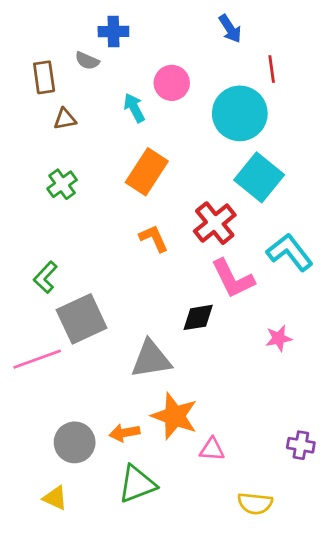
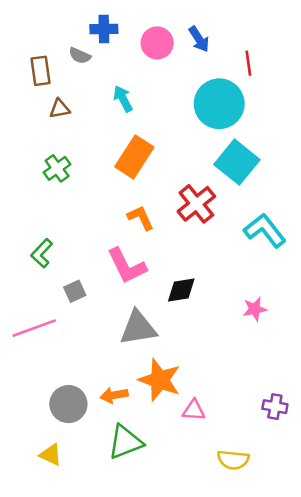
blue arrow: (230, 29) -> (199, 39), moved
pink circle: (172, 83) -> (157, 43), moved
pink L-shape: (233, 279) -> (127, 266), moved
gray square: (82, 319) -> (75, 291), size x0.5

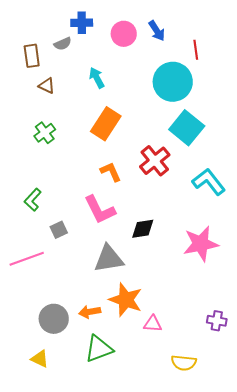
gray semicircle: (80, 56) -> (63, 44), turned -48
brown triangle: (60, 109) -> (47, 86), turned 36
pink star: (255, 309) -> (201, 244), size x1.8

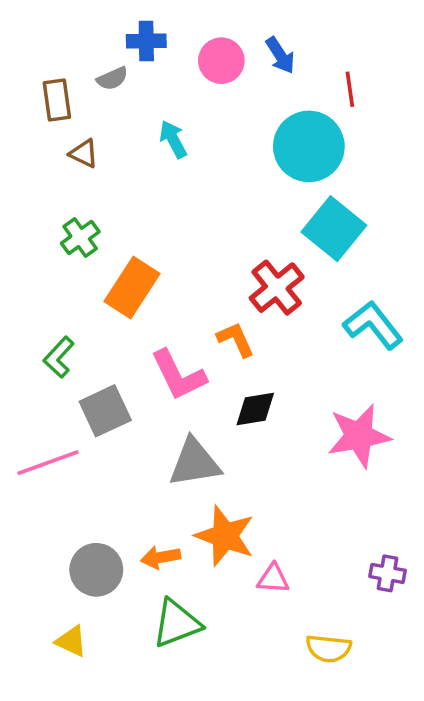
orange rectangle: (106, 124) -> (132, 288), moved
orange L-shape: (111, 172) -> (236, 339), moved
gray square: (59, 230) -> (105, 411), size x1.6

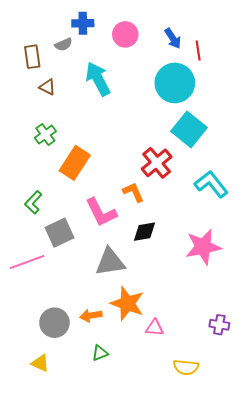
blue arrow: (280, 55) -> (173, 38), moved
cyan arrow: (173, 139) -> (98, 79), size x1.6
green triangle: (177, 623) -> (100, 353), size x0.6

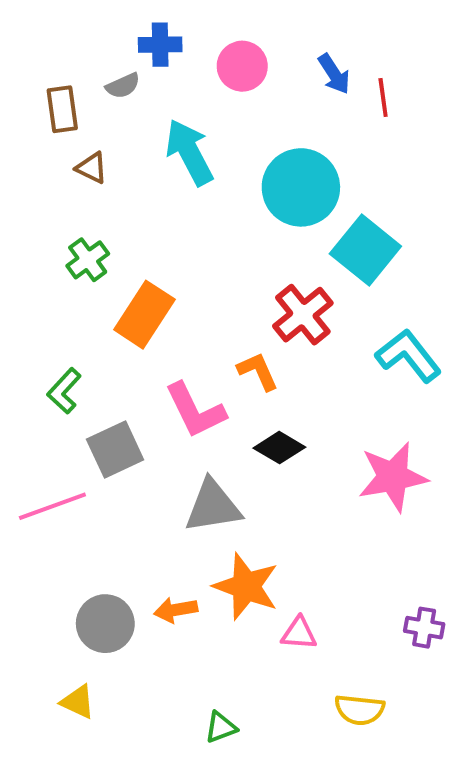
cyan circle: (175, 83) -> (301, 187), moved
black diamond: (144, 232) -> (279, 448), turned 40
green triangle: (100, 353) -> (221, 727), moved

